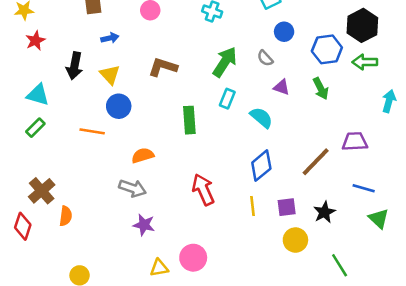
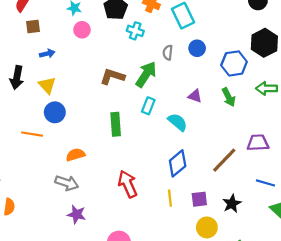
gray semicircle: (265, 58) -> (168, 53), moved, turned 48
green arrow: (365, 62) -> (267, 88), moved
brown L-shape: (163, 67) -> (112, 76), moved

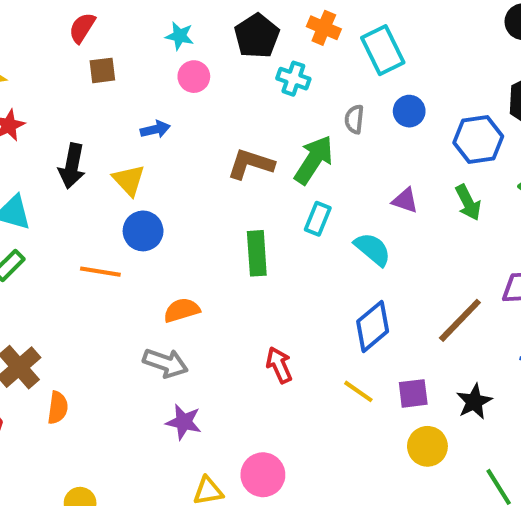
blue arrow: (47, 54) -> (155, 129), moved
red arrow: (128, 184) -> (279, 365), size x0.7
yellow line: (170, 198) -> (358, 391), turned -49

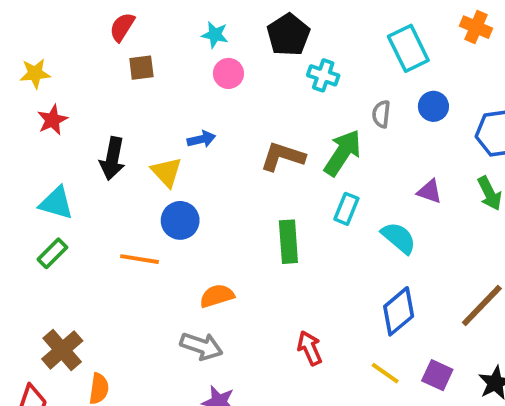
orange cross: (324, 28) -> (476, 27), moved
blue arrow: (155, 129) -> (201, 139), moved
purple square: (413, 393) -> (437, 375), turned 32

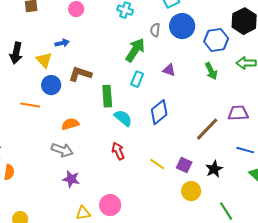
blue circle: (433, 106) -> (182, 26), size x1.6
brown L-shape: (283, 157) -> (80, 74), moved
purple triangle: (430, 191) -> (169, 70), moved
cyan semicircle: (399, 238) -> (123, 118), moved
blue diamond: (399, 311) -> (159, 112), moved

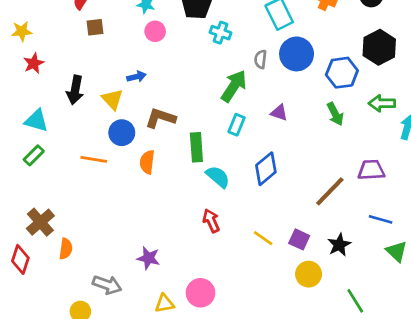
orange semicircle: (70, 124) -> (147, 162), moved, turned -66
gray arrow: (62, 150) -> (107, 285), moved

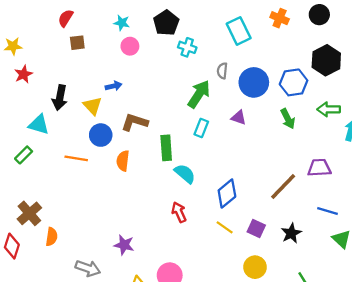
blue circle: (297, 54) -> (254, 82), moved
cyan triangle: (36, 121) -> (39, 125), moved
blue diamond: (266, 169) -> (227, 193), moved
yellow circle: (309, 274) -> (255, 267), moved

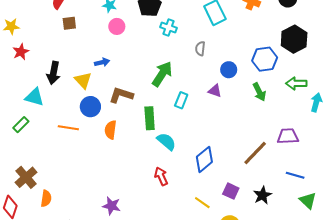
blue circle: (254, 82) -> (229, 70), moved, size x0.6
green arrow: (199, 94) -> (162, 74), moved
yellow line: (225, 227) -> (202, 203), moved

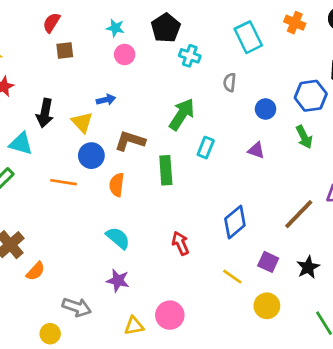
purple triangle: (215, 91) -> (256, 150), moved
cyan semicircle: (166, 141) -> (118, 238), moved
orange semicircle: (46, 198) -> (36, 271), turned 35

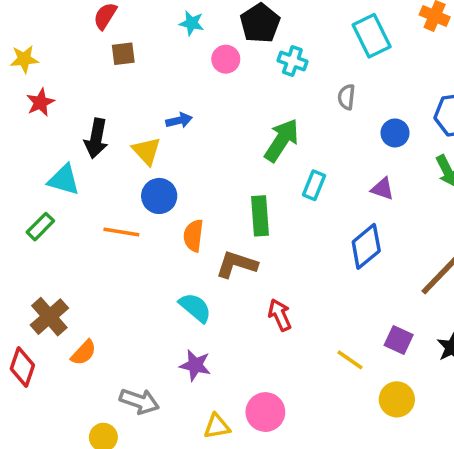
pink circle: (125, 55) -> (226, 59), moved
brown L-shape: (130, 141) -> (237, 264), moved
blue diamond: (235, 222) -> (366, 246), moved

